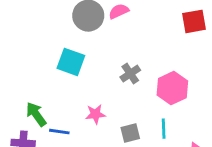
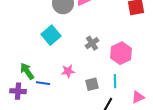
cyan square: (71, 62) -> (51, 35), turned 30

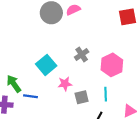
cyan square: (51, 35) -> (46, 65), moved
pink star: (68, 71) -> (65, 84), moved

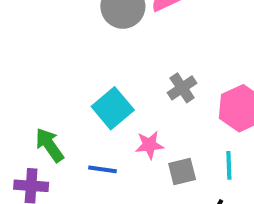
blue line: (30, 96) -> (102, 169), moved

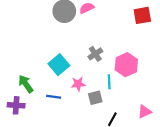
cyan line: (229, 165) -> (109, 82), moved

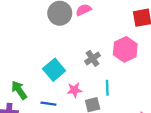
pink hexagon: (126, 65) -> (125, 49), moved

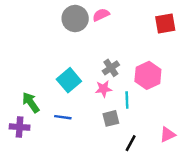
pink hexagon: (125, 49) -> (148, 75), moved
pink star: (74, 90) -> (103, 89), moved

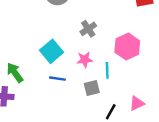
gray cross: (111, 68) -> (88, 29), moved
blue line: (63, 117) -> (57, 79), moved
pink triangle: (168, 134) -> (137, 103), moved

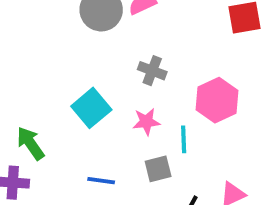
gray cross: (88, 29) -> (152, 71), turned -35
blue line: (57, 79) -> (101, 181), moved

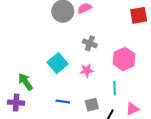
cyan line: (184, 139) -> (115, 88), moved
gray square: (158, 169) -> (92, 105), moved

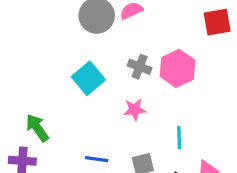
pink hexagon: (124, 59) -> (178, 68), moved
cyan square: (58, 63) -> (88, 78), moved

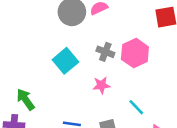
cyan line: (179, 138) -> (136, 107), turned -42

